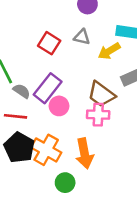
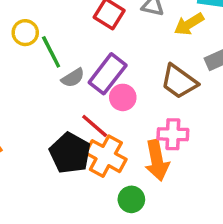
gray semicircle: (22, 91) -> (73, 78), turned 114
pink cross: (98, 115) -> (173, 134), moved
red line: (16, 116) -> (95, 126), moved, turned 35

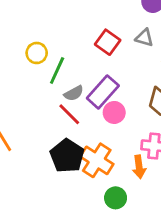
green line: (51, 52) -> (57, 71), turned 48
red line: (95, 126) -> (69, 114), moved
orange arrow: (157, 160) -> (139, 167), size x0.7

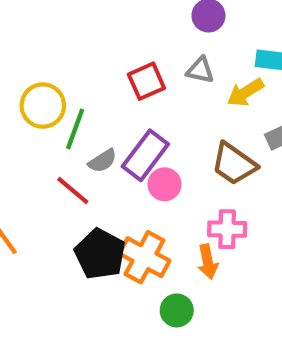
red square: (108, 42) -> (146, 81), turned 35
yellow circle: (37, 53) -> (43, 106), size x1.4
red line: (69, 114) -> (73, 190), moved

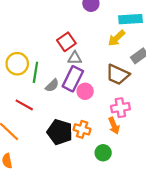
gray triangle: (200, 70) -> (75, 58), moved
red line: (73, 190) -> (24, 105), moved
orange cross: (144, 257) -> (82, 129), size x0.7

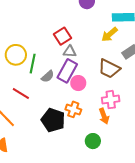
orange cross: (82, 129) -> (73, 109), moved

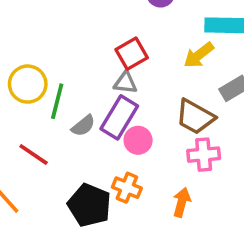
red square: (63, 36) -> (132, 54), moved
pink cross: (111, 100) -> (204, 155), moved
orange arrow: (104, 116) -> (182, 202), turned -147

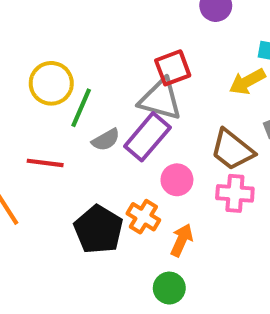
gray triangle: (125, 83) -> (160, 99), size x1.6
pink circle: (138, 140) -> (177, 180), moved
red line: (34, 154) -> (45, 163), turned -36
orange arrow: (182, 202) -> (182, 240), moved

